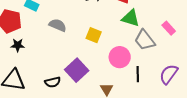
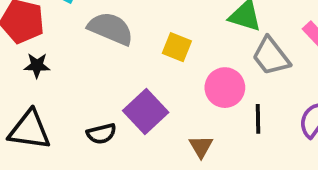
gray semicircle: (58, 25) -> (111, 29), size x1.4

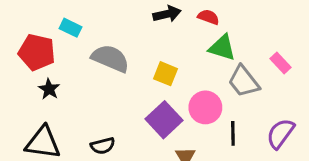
black star: (37, 65) -> (49, 89), turned 30
purple square: (146, 112) -> (164, 120), moved

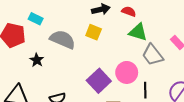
yellow square: (166, 74) -> (94, 32), moved
black star: (49, 89) -> (37, 60), moved

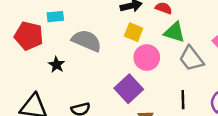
cyan rectangle: (36, 19) -> (55, 17), turned -32
yellow square: (94, 32) -> (134, 32), moved
pink circle: (127, 72) -> (147, 57), moved

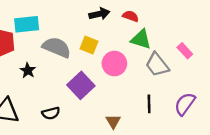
cyan rectangle: (55, 17) -> (27, 24), size x1.5
yellow square: (134, 32) -> (89, 45), moved
purple square: (129, 89) -> (81, 85), moved

